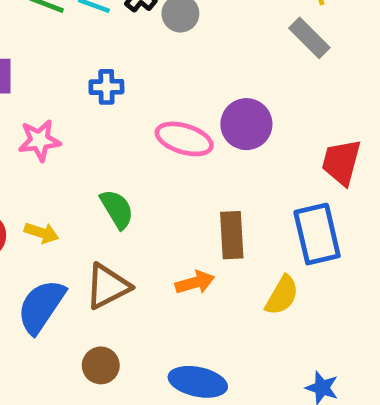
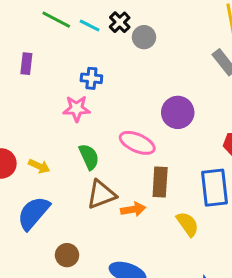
pink ellipse: (184, 139) -> (137, 143), moved
pink star: (39, 140) -> (77, 109), moved
brown triangle: (108, 286) -> (101, 194), moved
yellow semicircle: (282, 295) -> (188, 224), turned -72

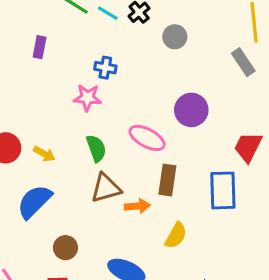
gray circle: (144, 37) -> (175, 37), moved
yellow semicircle: (188, 224) -> (176, 235), moved, turned 60

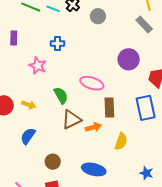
pink star: (87, 98) -> (38, 66), moved, turned 30
purple circle: (191, 110) -> (129, 59), moved
blue semicircle: (34, 202) -> (28, 136), size x0.7

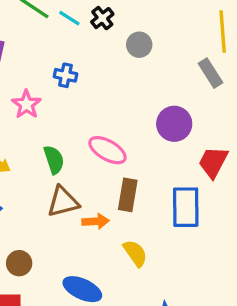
yellow semicircle: (121, 142) -> (135, 253), turned -66

